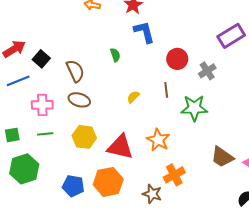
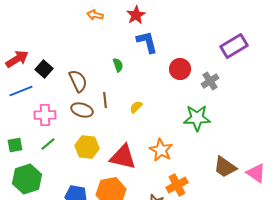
brown line: (166, 90) -> (105, 100), moved
green line: (45, 134) -> (48, 144), turned -35

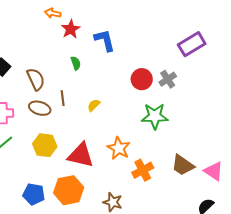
red star: (136, 15) -> (71, 29), moved
red circle: (180, 69) -> (142, 79), moved
orange cross: (177, 185) -> (143, 170), moved

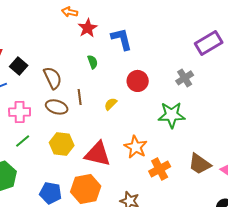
red circle: (142, 79) -> (138, 81), moved

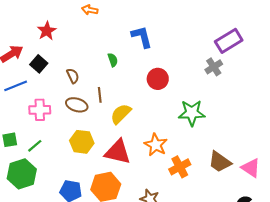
red star: (88, 28) -> (47, 31), moved
brown semicircle: (53, 78) -> (73, 76), size x0.7
gray cross: (185, 78) -> (214, 67), moved
yellow semicircle: (111, 104) -> (121, 114), moved, size x1.6
green line: (23, 141) -> (35, 146), moved

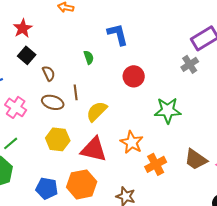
black square: (39, 64) -> (27, 55), moved
pink cross: (40, 110) -> (16, 107), turned 35

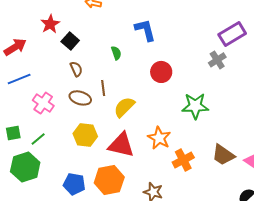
black square: (27, 55) -> (70, 41), moved

